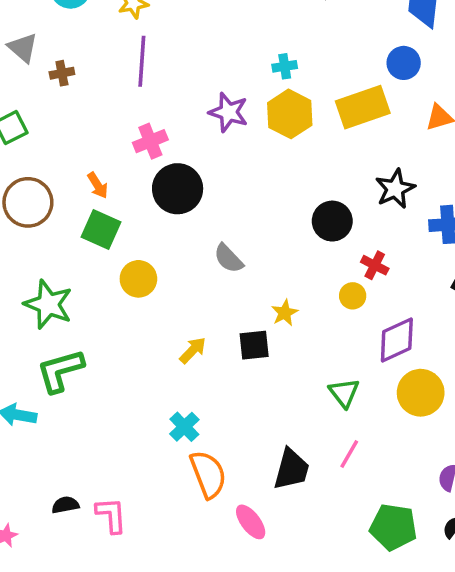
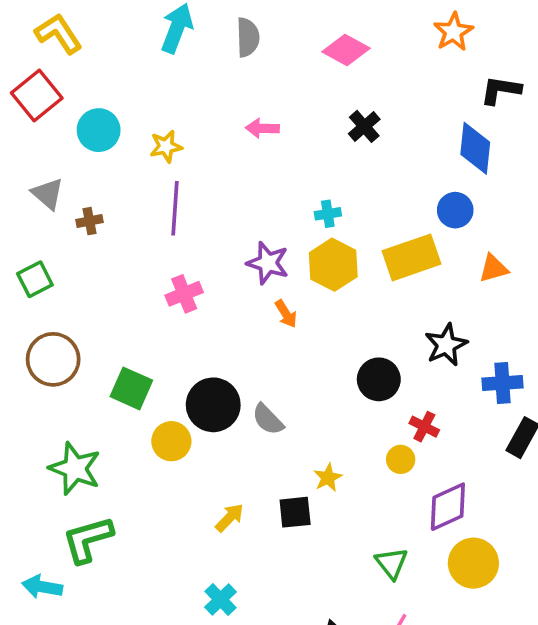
orange arrow: (98, 185) -> (286, 314), moved
black circle: (178, 189) -> (213, 405), moved

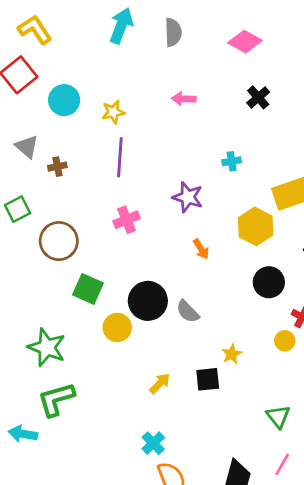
yellow hexagon: (333, 265) -> (256, 226), moved
orange arrow: (286, 314) -> (201, 249), moved
brown circle: (53, 359) -> (59, 241), moved

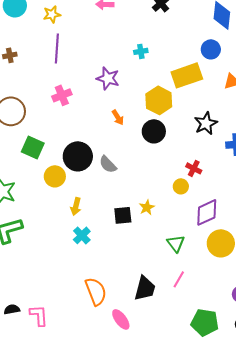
black circle: (269, 282) -> (154, 131), moved
yellow star: (232, 354) -> (147, 207), moved
yellow arrow: (160, 383) -> (76, 206), moved, turned 150
cyan cross: (153, 443) -> (82, 235), moved

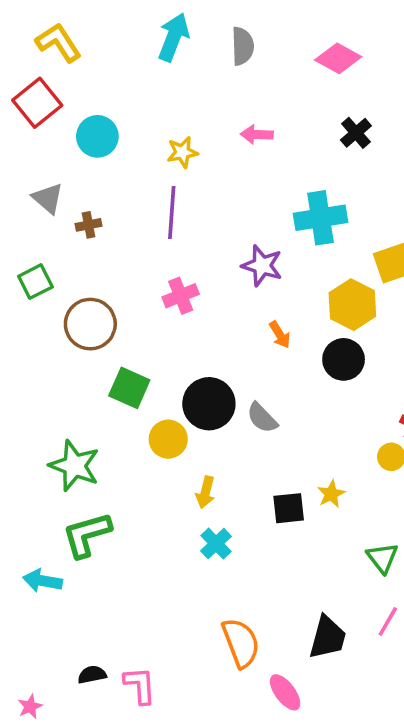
yellow star: (52, 14) -> (182, 152), moved
cyan cross: (141, 51) -> (320, 218), size x2.0

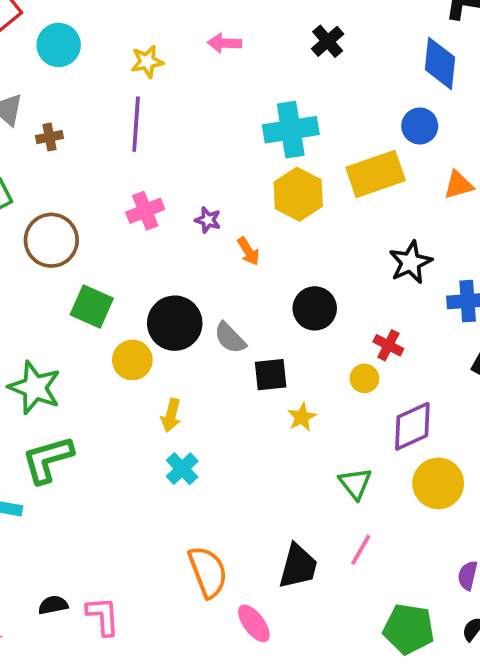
purple star: (262, 266) -> (208, 220), moved, size x0.6
yellow hexagon: (352, 305) -> (298, 194), moved
black circle: (344, 359) -> (315, 308), moved
black square: (289, 508) -> (271, 375), moved

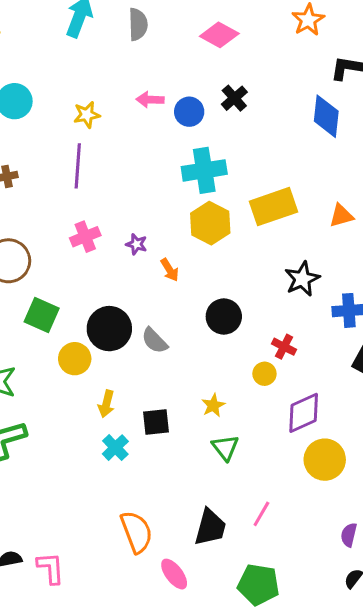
blue circle: (420, 126) -> (189, 112), moved
black square: (271, 375) -> (156, 422), moved
green triangle: (355, 483) -> (225, 448), moved
green pentagon: (409, 629) -> (258, 585), moved

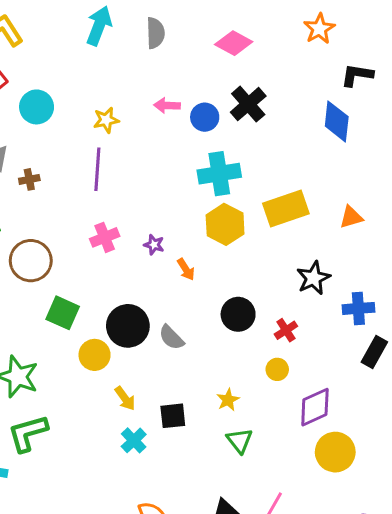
black cross: (234, 98) -> (248, 104), size x1.4
red cross: (284, 347) -> (286, 330), moved, turned 30
yellow arrow: (106, 404) -> (125, 398), turned -50

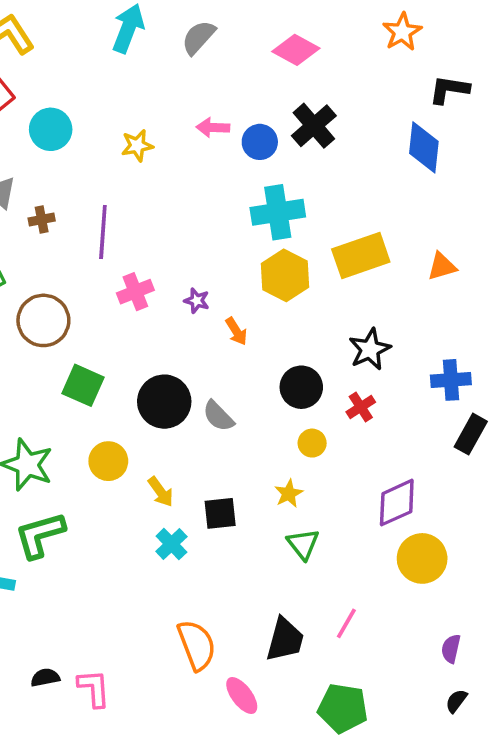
gray semicircle: (155, 33) -> (198, 37), turned -136
purple line: (97, 169) -> (103, 232), moved
black star: (313, 278) -> (370, 349), moved
yellow circle: (95, 355) -> (108, 461), moved
yellow circle: (277, 369) -> (312, 443), moved

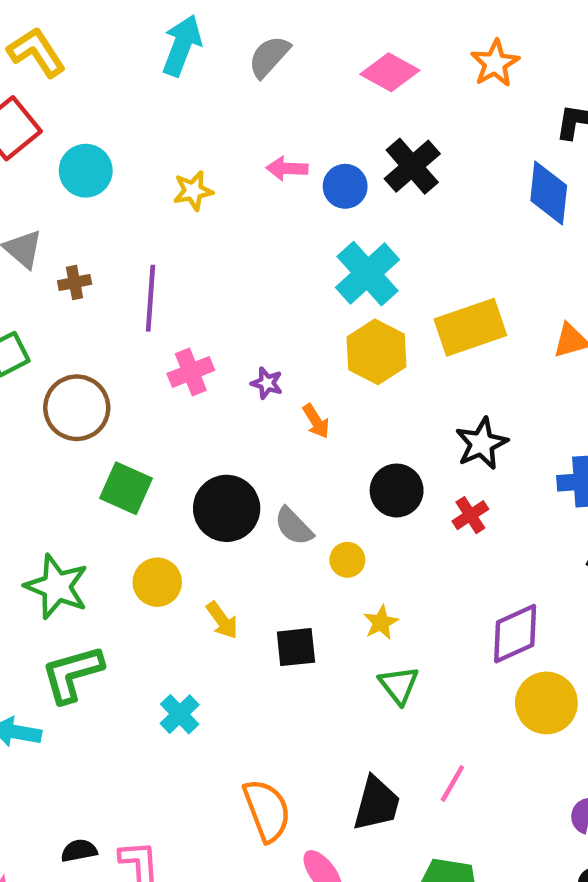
orange star: (402, 32) -> (495, 63), moved
cyan cross: (278, 212) -> (367, 274), turned -33
yellow circle: (312, 443) -> (347, 560), moved
cyan cross: (171, 544) -> (180, 714), moved

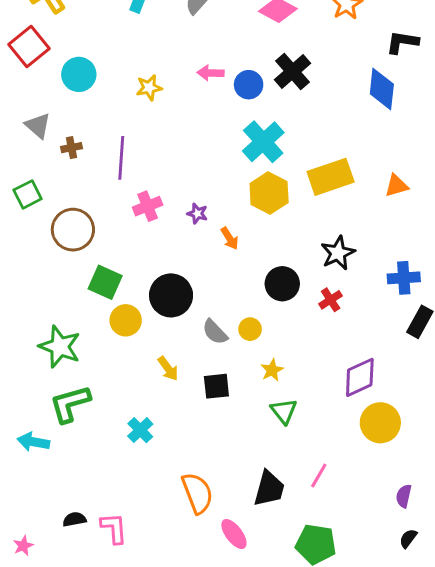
gray semicircle: (294, 526) -> (215, 332), moved
yellow circle: (157, 582) -> (126, 320), moved

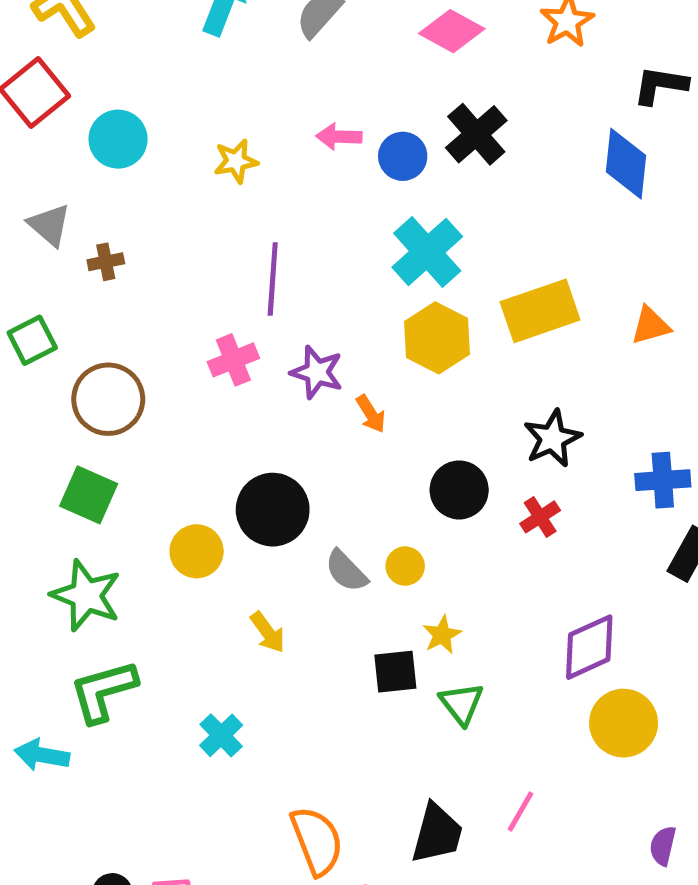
purple line: (121, 158) -> (273, 279), moved
purple star: (197, 213) -> (317, 372), size x1.5
green square: (105, 282) -> (89, 495), moved
black square: (216, 386) -> (395, 672), moved

